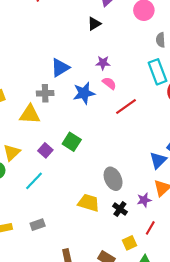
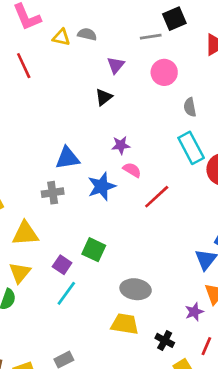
blue triangle: (60, 68) -> (67, 158), turned 30
yellow triangle: (30, 114) -> (25, 234), moved
gray ellipse: (113, 179) -> (136, 289), moved, turned -50
cyan line: (34, 181) -> (66, 293), moved
black cross: (120, 209) -> (165, 340), moved

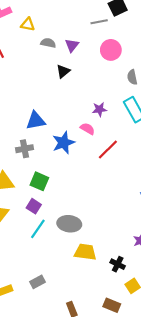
gray semicircle: (87, 34) -> (48, 43), moved
purple star: (121, 145) -> (99, 109), moved
green square: (94, 250) -> (39, 181), moved
gray ellipse: (136, 289) -> (69, 224), moved

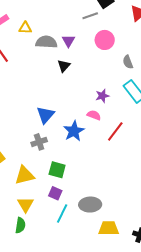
gray semicircle: (48, 43) -> (46, 42), size x1.5
blue triangle: (36, 121) -> (45, 115), turned -30

